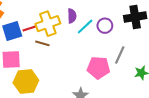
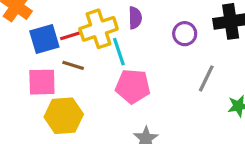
cyan line: (85, 27) -> (119, 52), moved, turned -66
brown line: (42, 43) -> (73, 65), moved
pink pentagon: (98, 68) -> (133, 86), moved

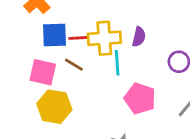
pink pentagon: (133, 86) -> (140, 99), moved

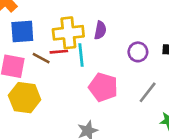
red line: (79, 38) -> (59, 52), moved

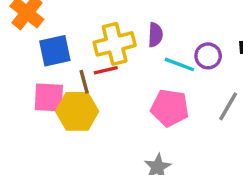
cyan line: (81, 55) -> (179, 64), moved, turned -55
brown line: (41, 58) -> (84, 82), turned 54
yellow hexagon: (25, 98) -> (77, 111), moved

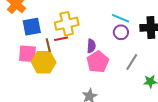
purple semicircle: (155, 35) -> (91, 46), moved
cyan line: (179, 64) -> (121, 18), moved
pink pentagon: (170, 108) -> (98, 62), turned 30

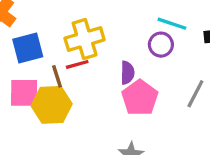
purple circle: (121, 32) -> (161, 45), moved

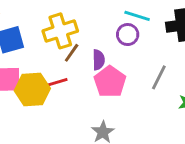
red line: (77, 64) -> (58, 82), moved
brown line: (57, 76) -> (72, 53), moved, turned 54

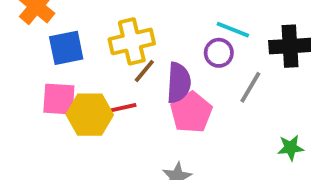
purple semicircle: (99, 60) -> (179, 83), size x1.5
gray line: (159, 77) -> (250, 87), moved

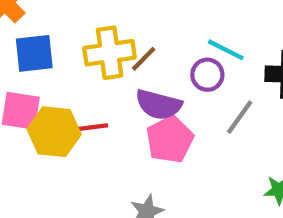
brown line: (144, 71) -> (144, 59), moved
purple semicircle: (179, 83) -> (159, 105), turned 96

